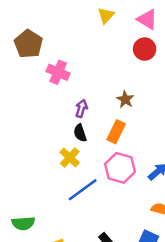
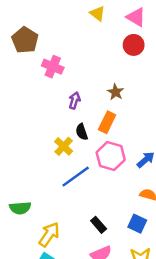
yellow triangle: (106, 15) -> (97, 14), turned -35
black semicircle: (80, 133) -> (82, 132), moved

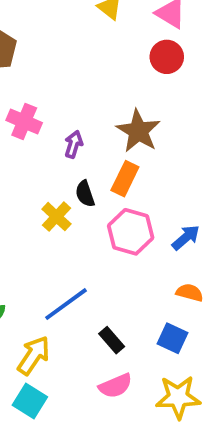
pink cross: (53, 67) -> (24, 122), moved
brown star: (116, 92) -> (138, 131), size x1.6
blue line: (76, 177) -> (66, 304), moved

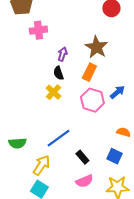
pink cross: (24, 122) -> (38, 30), moved, turned -30
black semicircle: (85, 194) -> (58, 73), moved
blue arrow: (186, 237) -> (117, 92), moved

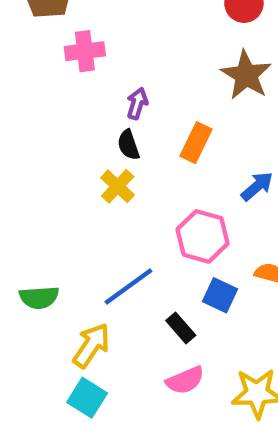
brown star: (96, 47) -> (246, 75), moved
pink hexagon: (92, 100) -> (203, 236), moved
blue square: (114, 156) -> (220, 295), moved

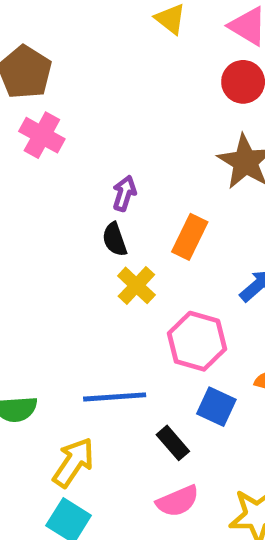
pink cross: (85, 51) -> (42, 135), moved, turned 36
yellow cross: (118, 186) -> (136, 285), moved
blue line: (128, 287) -> (115, 397), turned 32

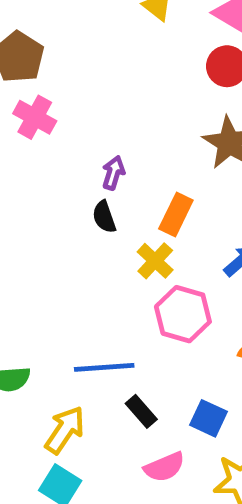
yellow cross: (136, 285) -> (155, 261), moved
blue square: (216, 407) -> (208, 418), moved
black rectangle: (173, 443) -> (141, 411), moved

